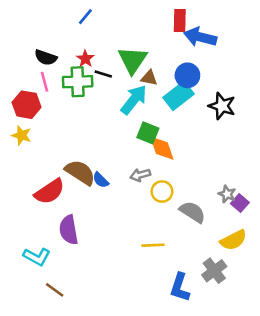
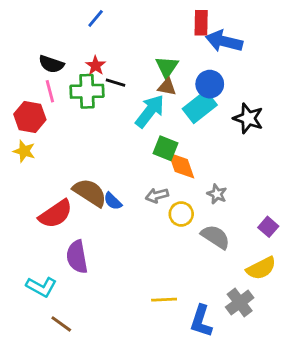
green triangle: (133, 60) -> (167, 67), moved, size x0.7
gray star: (227, 194) -> (217, 194), moved
yellow line: (153, 245) -> (164, 300), moved

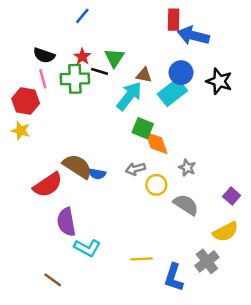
green triangle: (167, 67) -> (114, 58), moved
black star: (248, 118) -> (219, 81), moved
blue semicircle: (113, 201) -> (97, 174), turned -35
cyan L-shape: (41, 287) -> (87, 248), moved

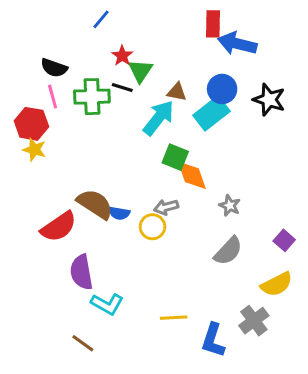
red star: (82, 57) -> (122, 56), moved
yellow star: (21, 131) -> (34, 150), moved
yellow circle: (156, 185) -> (152, 227), moved
gray semicircle: (186, 205) -> (228, 251), turned 100
brown line: (53, 280) -> (83, 343), moved

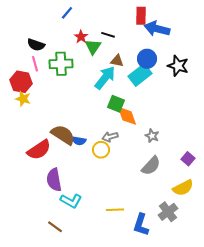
black line: (122, 87) -> (108, 35), moved

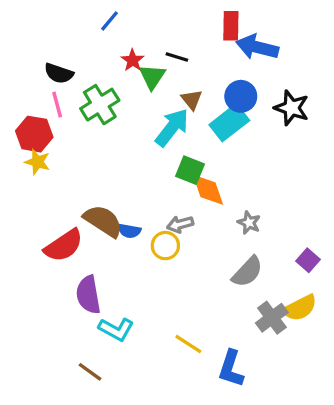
brown triangle: (117, 61) -> (192, 100), turned 40
green cross: (61, 64) -> (100, 105), turned -30
yellow line: (115, 210) -> (188, 344), turned 36
gray cross: (168, 212) -> (272, 318), moved

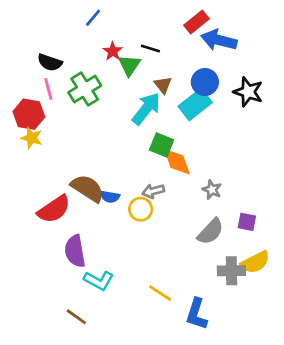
red rectangle: (231, 26) -> (196, 22), turned 50
purple square: (308, 260) -> (247, 222), moved, turned -30
gray cross: (272, 318) -> (231, 271), turned 36

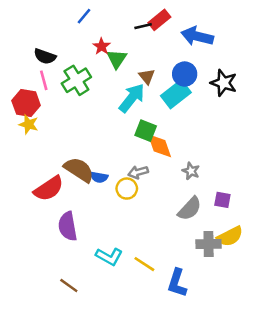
red rectangle: (196, 22) -> (159, 20), moved
black line: (150, 48) -> (143, 26), moved, turned -30
cyan L-shape: (99, 280) -> (109, 257), moved

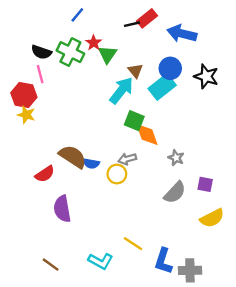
green cross: (76, 80) -> (70, 52), moved, turned -32
red semicircle: (49, 189) -> (45, 174), size x0.7
gray cross: (209, 244) -> (190, 270), moved
cyan L-shape: (109, 257) -> (101, 261), moved
brown line: (69, 285) -> (51, 265), moved

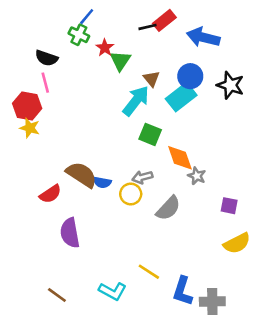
green cross: (70, 52) -> (79, 35), moved, size x0.7
orange diamond: (147, 135) -> (180, 158), moved
gray semicircle: (175, 193) -> (168, 208), moved

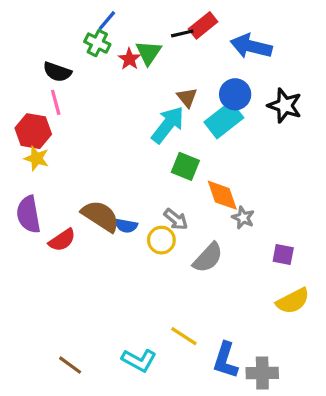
green triangle: (120, 61) -> (149, 53), moved
gray arrow: (142, 177) -> (176, 219), turned -126
purple semicircle: (70, 233) -> (28, 214), moved

